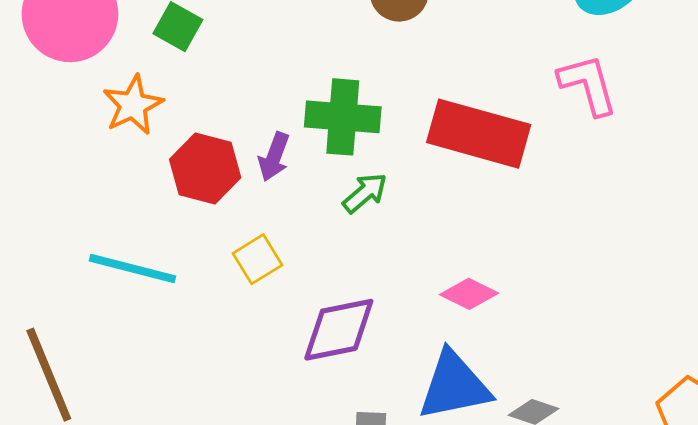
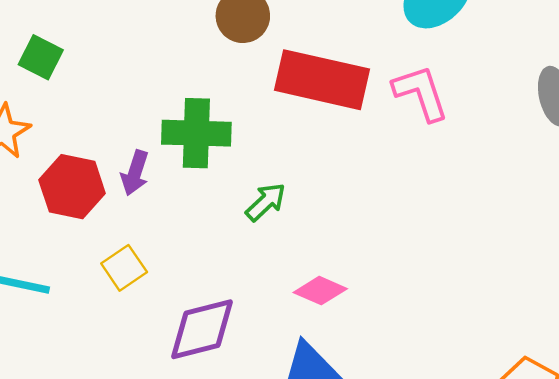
red rectangle: (479, 134) -> (322, 80), moved
green arrow: (365, 193) -> (266, 202), moved

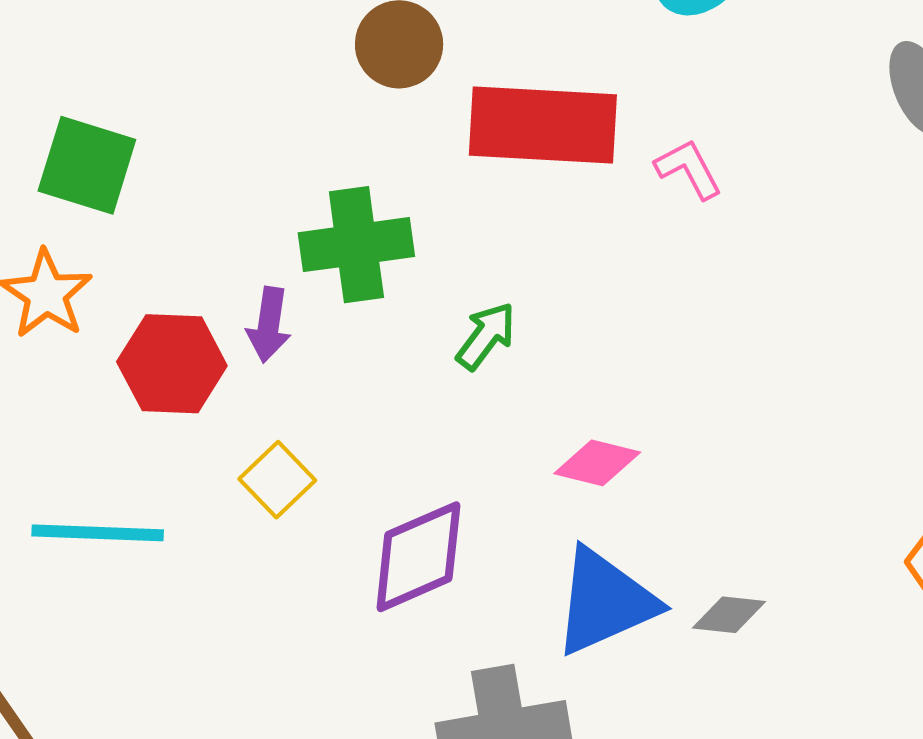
green square: (41, 57) -> (87, 165), size x1.4
pink L-shape: (421, 93) -> (689, 169), moved, size x0.7

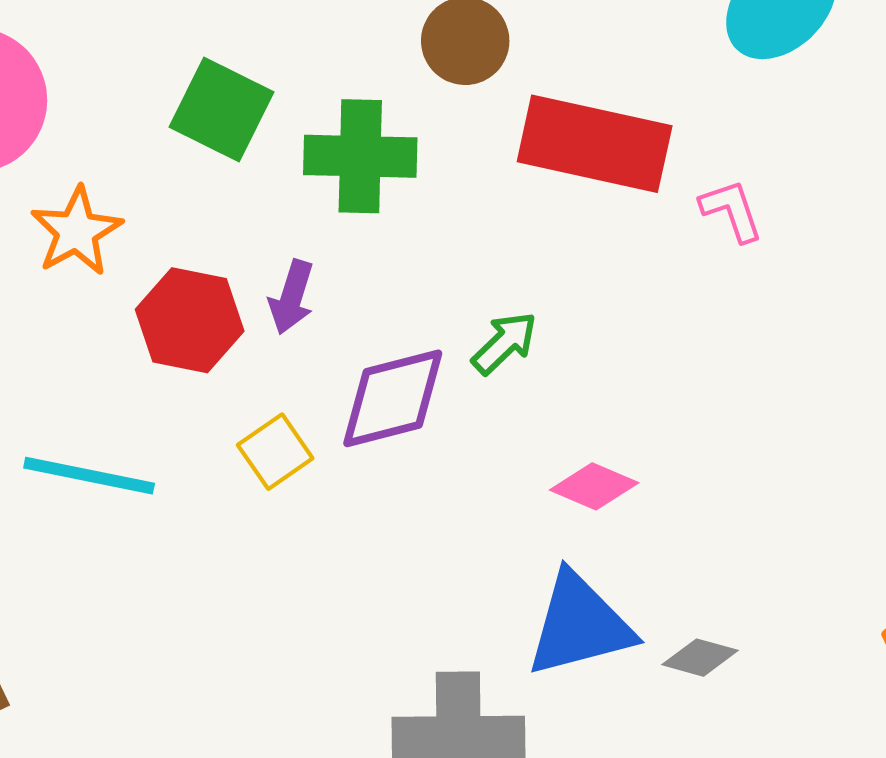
green square: (87, 165) -> (221, 110), moved
green cross: (356, 245) -> (360, 156), moved
purple diamond: (418, 557) -> (393, 398), moved

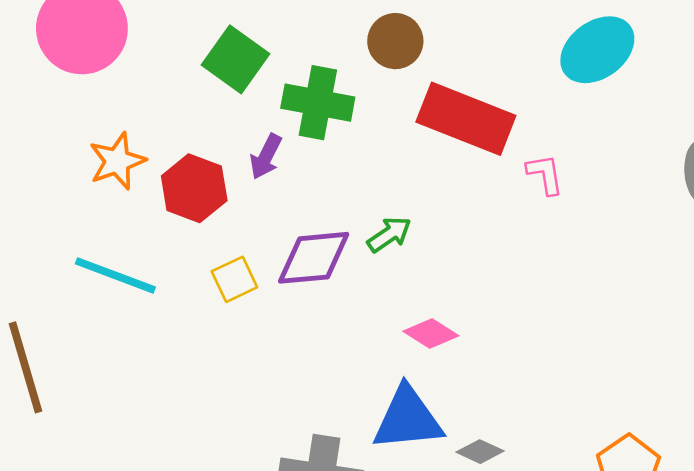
orange star: (76, 231) -> (117, 161), moved
purple arrow: (292, 297) -> (266, 157), moved

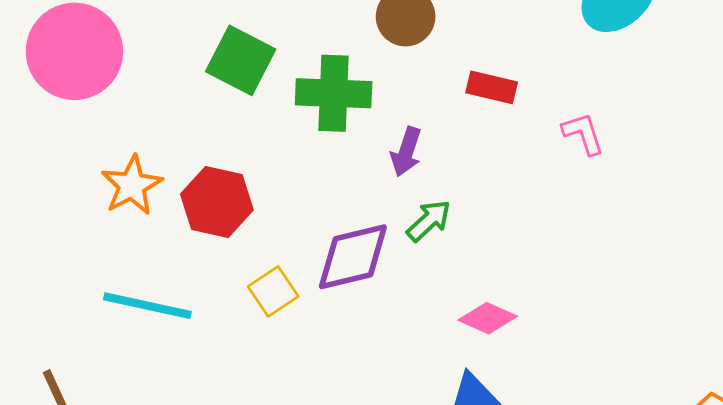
red rectangle: (466, 119) -> (492, 87), size x0.5
purple arrow: (266, 157) -> (406, 152), moved

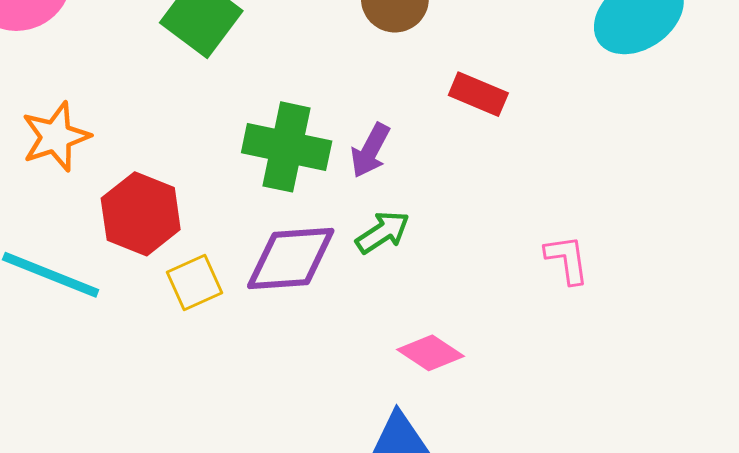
green cross: (334, 93) -> (287, 147), moved
pink L-shape: (583, 134) -> (567, 259), moved
red hexagon: (217, 202) -> (141, 214), moved

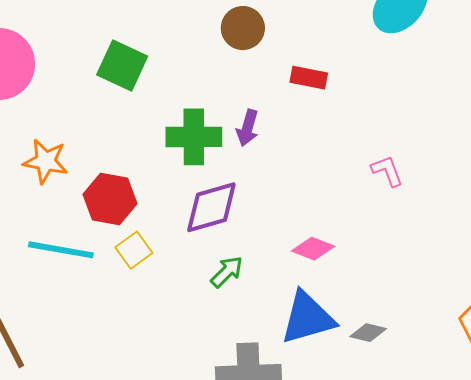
orange star: (56, 137) -> (46, 161), turned -30
green arrow: (383, 232) -> (227, 272), moved
yellow square: (194, 282) -> (134, 250), moved

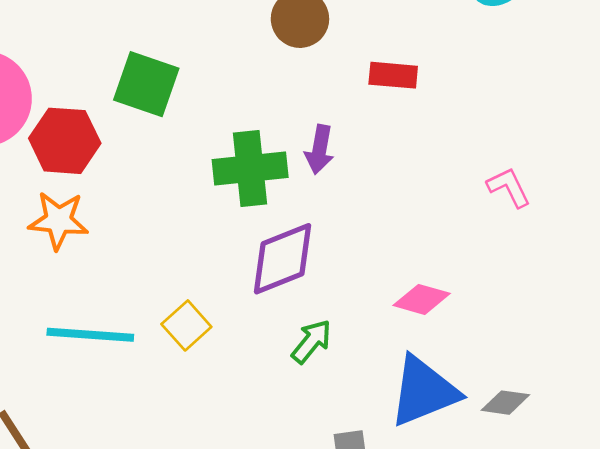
red hexagon: (110, 199) -> (65, 141), moved

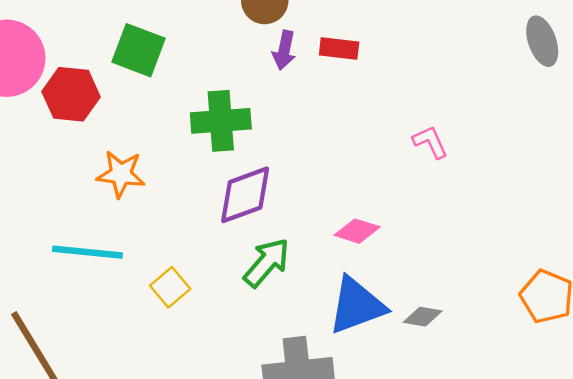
purple arrow: (319, 150) -> (284, 50), moved
orange star: (58, 220) -> (121, 174), moved
yellow square: (186, 325) -> (170, 287), moved
green arrow: (311, 341) -> (267, 263), size x1.4

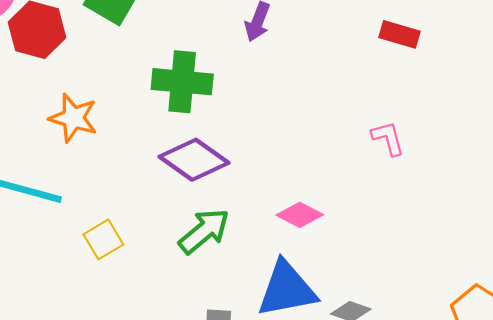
red rectangle: (339, 48) -> (399, 34), moved
purple diamond: (245, 195) -> (194, 160), turned 46

